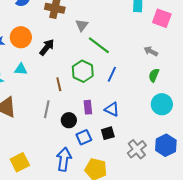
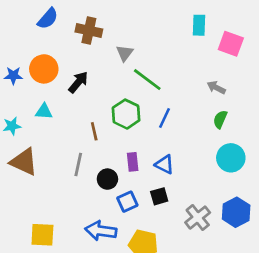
blue arrow: (64, 159) -> (101, 231), turned -90
yellow square: (20, 162) -> (42, 235), turned 30

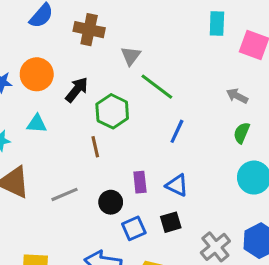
green hexagon: (126, 114) -> (112, 111), moved
gray line: (78, 164) -> (64, 194), moved, turned 55

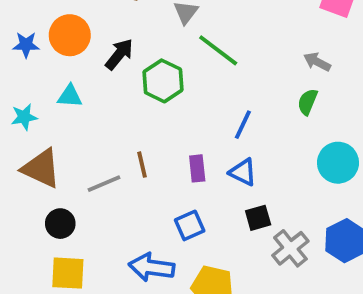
blue line: (177, 131) -> (243, 125), moved
green semicircle: (242, 133) -> (308, 102), moved
brown line: (95, 147) -> (142, 165), moved
black circle: (111, 202) -> (60, 224), moved
black square: (171, 222) -> (258, 218), moved

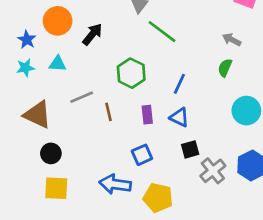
blue star: (26, 45) -> (27, 40), moved, turned 30
green hexagon: (163, 81) -> (131, 73), moved
cyan star: (24, 117) -> (25, 68), moved
gray line: (104, 184) -> (82, 97), moved

